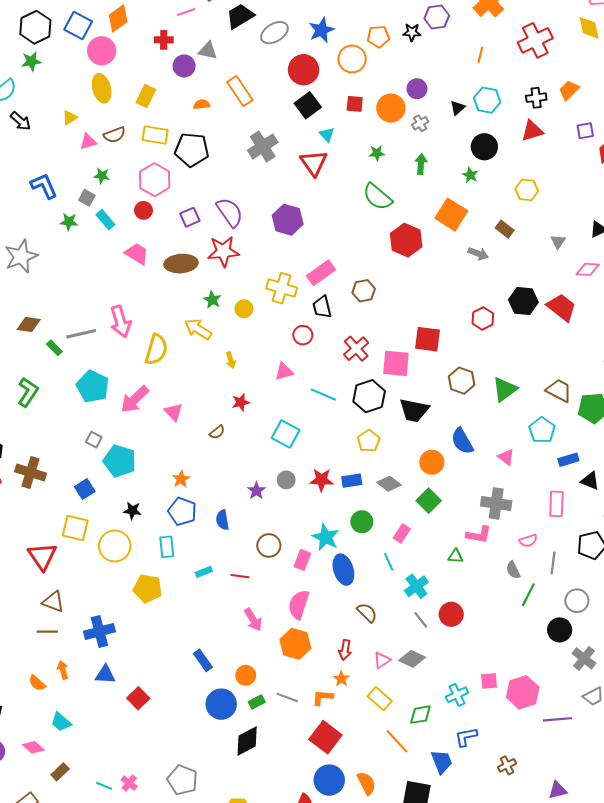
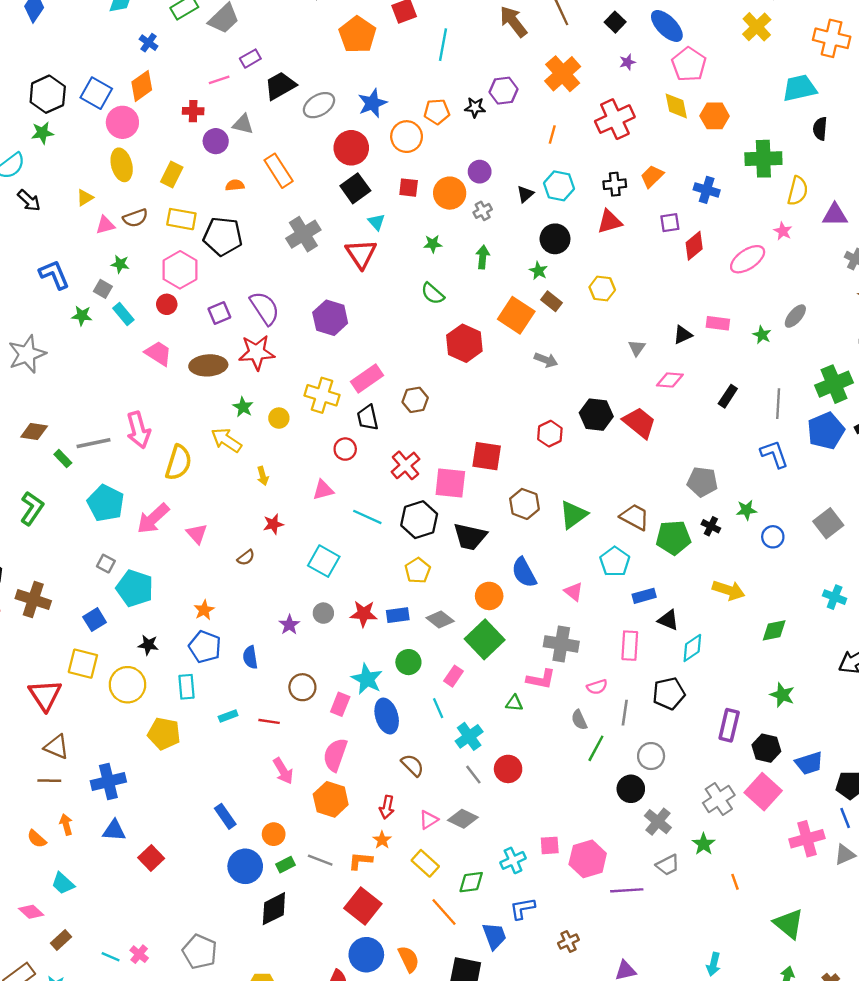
green semicircle: (377, 197) -> (433, 294), size x0.7
brown rectangle: (505, 229) -> (552, 301), moved
green square: (429, 501) -> (485, 639), size x1.4

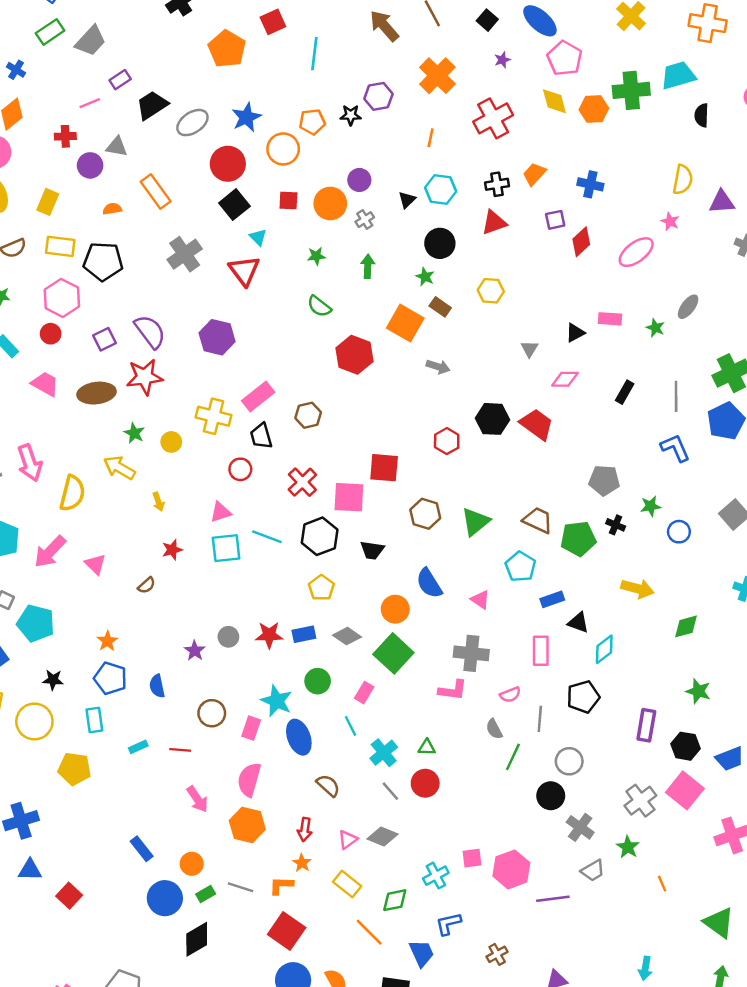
green cross: (763, 159) -> (631, 90), moved
black trapezoid: (470, 537) -> (372, 550), size x0.7
cyan square: (324, 561) -> (226, 548), moved, turned -32
green triangle: (514, 703) -> (427, 747), moved

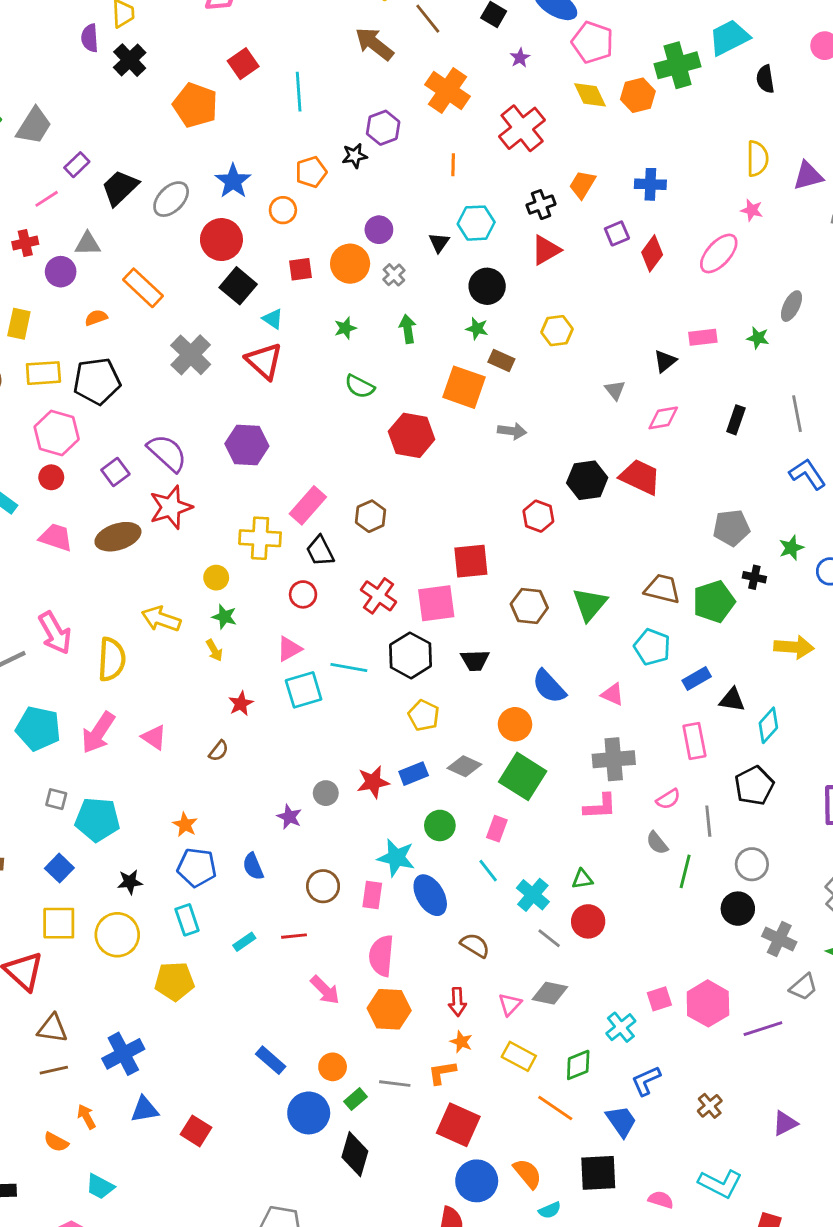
orange circle: (283, 149) -> (283, 210), size x0.7
green star: (134, 433) -> (224, 617), moved
black diamond: (197, 939) -> (355, 1154), turned -33

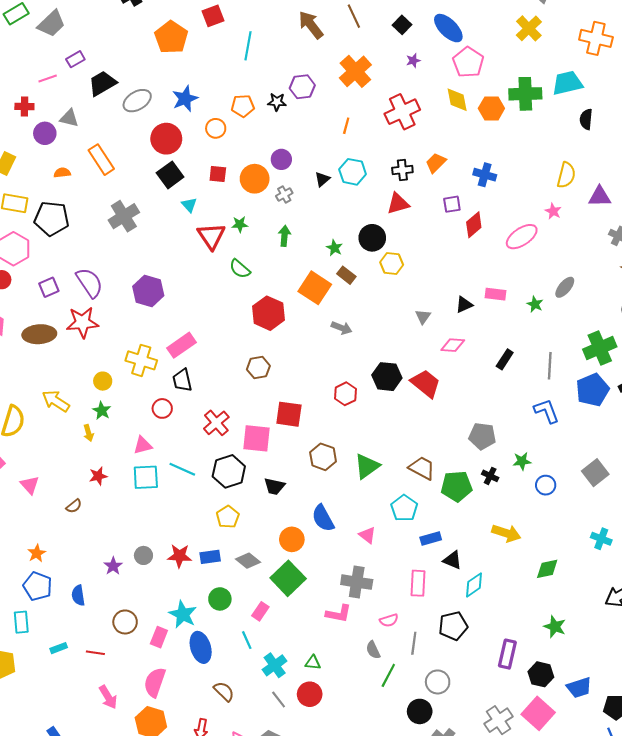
black circle: (487, 286) -> (372, 238), moved
red triangle: (264, 361) -> (211, 236), moved
brown hexagon: (371, 516) -> (258, 368), moved

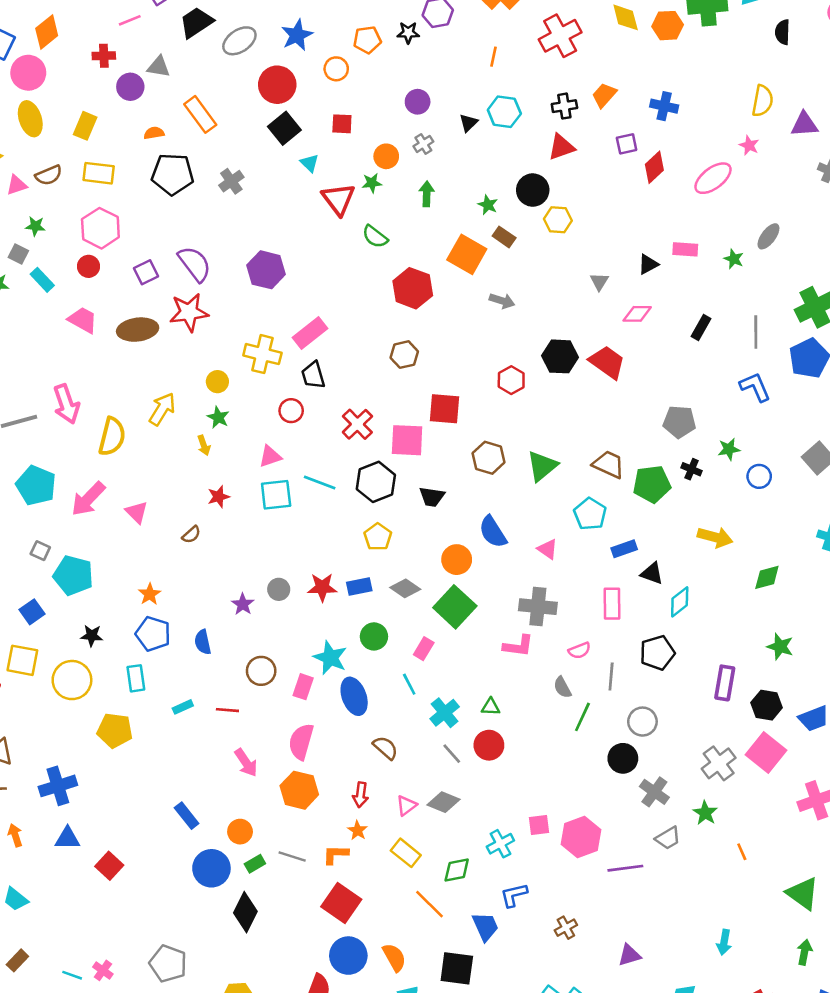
orange circle: (255, 179) -> (386, 156), moved, size x0.7
gray cross: (124, 216) -> (231, 181), size x0.7
black pentagon: (52, 219) -> (173, 174), moved
yellow arrow: (56, 401) -> (162, 409), turned 92

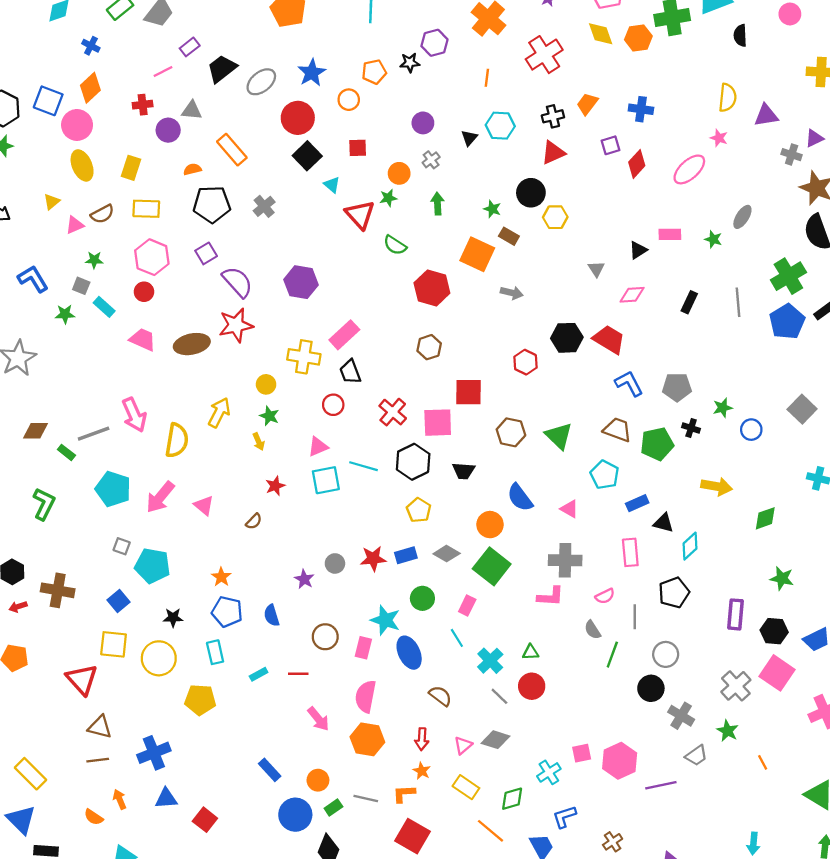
purple square: (146, 272) -> (206, 253), moved
blue L-shape: (755, 387) -> (629, 383), moved
green triangle: (542, 466) -> (559, 436), turned -32

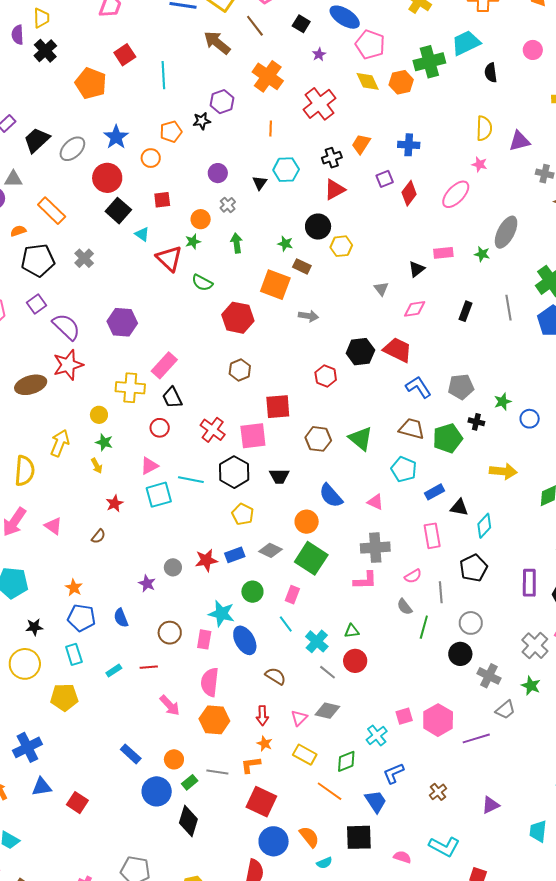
gray ellipse: (742, 217) -> (506, 232), size x1.5

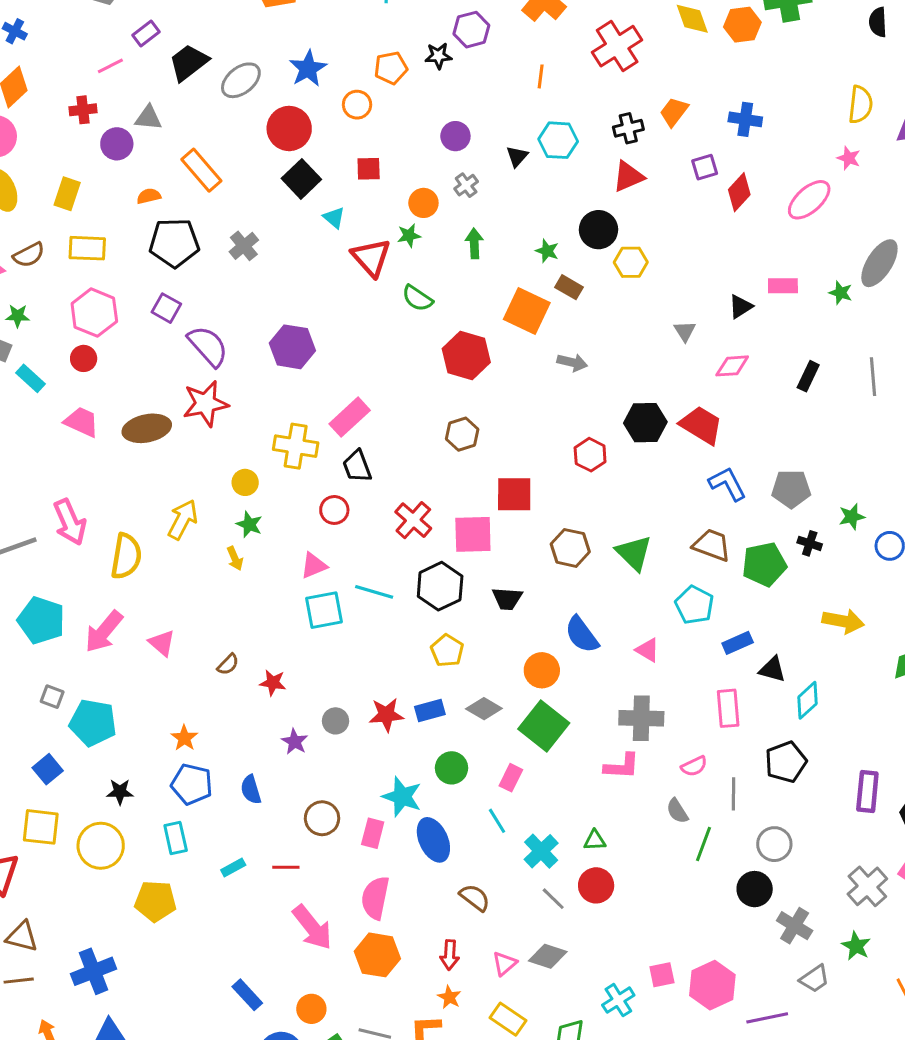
purple square: (37, 304) -> (166, 308), turned -30
red star: (115, 503) -> (273, 683), moved, turned 30
pink arrow: (170, 705) -> (312, 927), size x1.4

